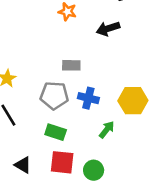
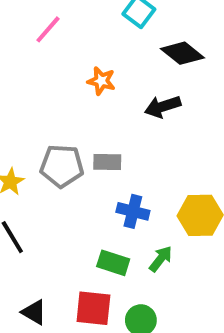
gray pentagon: (54, 95) -> (62, 166), moved
green rectangle: (56, 132) -> (113, 263), moved

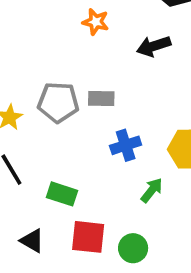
blue cross: (133, 211) -> (126, 145), turned -32
green rectangle: (113, 263) -> (62, 194), moved

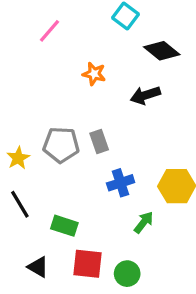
gray rectangle: (101, 99) -> (99, 142), turned 70

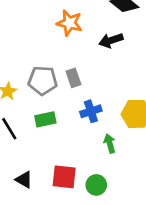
orange star: (94, 74) -> (69, 23), size x1.4
green arrow: (144, 222) -> (110, 143), turned -54
green rectangle: (64, 226) -> (45, 119), moved, turned -30

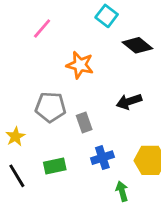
black arrow: (111, 40) -> (129, 101), moved
gray pentagon: (43, 81) -> (50, 107), moved

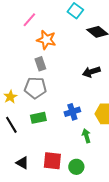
orange star: (80, 65) -> (46, 40), moved
gray pentagon: (50, 107) -> (35, 88), moved
gray rectangle: (84, 123) -> (40, 64), moved

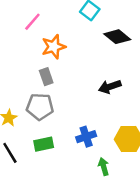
orange star: (46, 40) -> (54, 47), turned -30

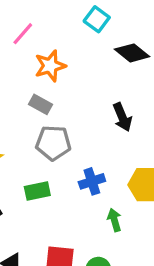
gray rectangle: (46, 77) -> (41, 104), turned -42
black arrow: (110, 87) -> (122, 117), turned -95
gray pentagon: (40, 107) -> (53, 143), moved

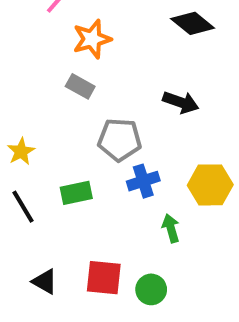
black arrow: (122, 117) -> (181, 102), turned -48
gray pentagon: (53, 143) -> (120, 140), moved

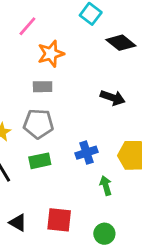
gray rectangle: (80, 86) -> (43, 87), turned -30
gray pentagon: (120, 140) -> (38, 124), moved
green circle: (151, 289) -> (104, 234), moved

